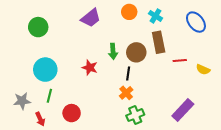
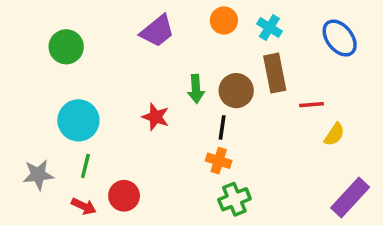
yellow semicircle: (203, 70) -> (334, 134), moved, turned -80
orange cross: (126, 93) -> (219, 161), turned -32
purple rectangle: (183, 110) -> (350, 197), moved
red arrow: (40, 119) -> (84, 206), moved, turned -40

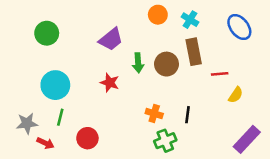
purple trapezoid: (157, 31) -> (111, 39), moved
black line: (222, 127) -> (187, 115), moved
red arrow: (84, 206) -> (45, 143), moved

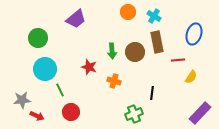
blue ellipse: (239, 27) -> (194, 34), moved, turned 55
green circle: (47, 33) -> (38, 38), moved
purple trapezoid: (111, 39) -> (76, 19), moved
orange cross: (154, 113) -> (114, 81), moved
green line: (60, 117) -> (60, 90), moved, turned -40

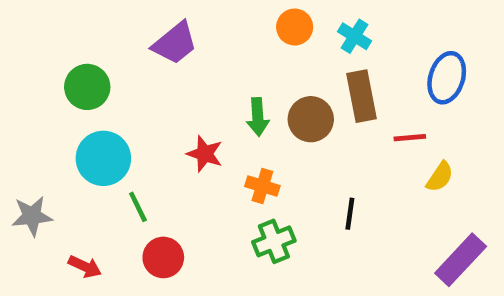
gray star: (22, 100) -> (32, 216), moved
green cross: (134, 114) -> (274, 241), moved

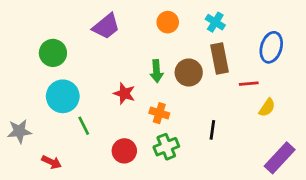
orange circle: (295, 27) -> (168, 22), moved
red circle: (163, 257) -> (124, 151), moved

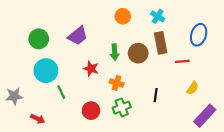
purple trapezoid: (106, 26) -> (78, 36), moved
yellow semicircle: (267, 107) -> (192, 88), moved

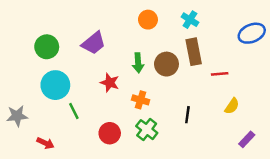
blue ellipse: (199, 35) -> (252, 33), moved, turned 50
green cross: (122, 108) -> (147, 130), turned -30
purple rectangle: (205, 116) -> (247, 139), size x0.6

